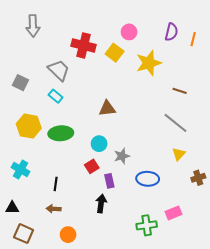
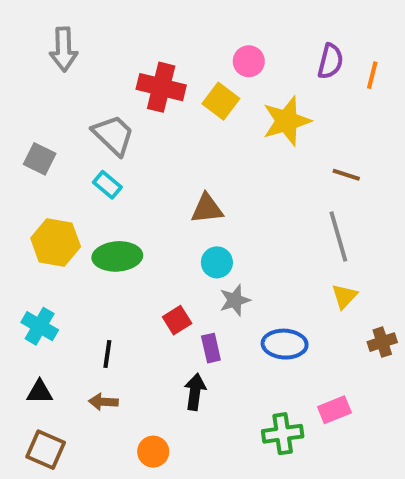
gray line: (176, 123) -> (338, 237), turned 35
cyan circle: (99, 144) -> (217, 262), moved
black triangle: (12, 208) -> (40, 392), moved
orange circle: (68, 235) -> (153, 452), moved

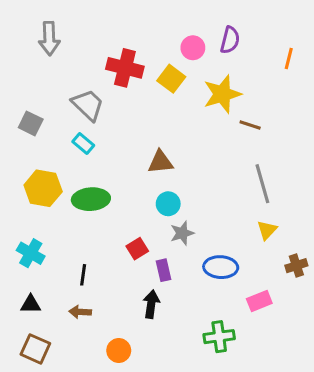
purple semicircle: (330, 61) -> (230, 40), moved
brown line: (346, 175) -> (250, 125), moved
pink rectangle: (334, 410) -> (259, 301), moved

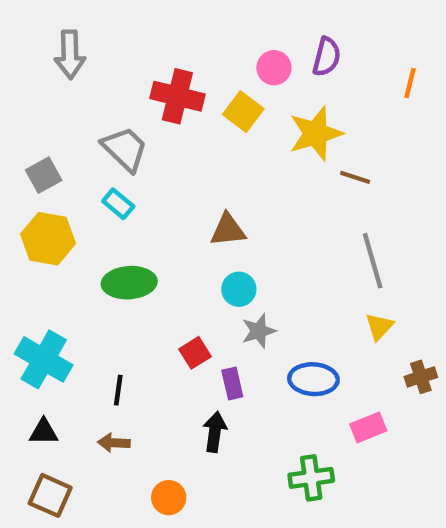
gray square: (31, 123) -> (44, 175), turned 35
yellow hexagon: (43, 188) -> (48, 239), moved
cyan cross: (31, 253) -> (44, 359), size x1.4

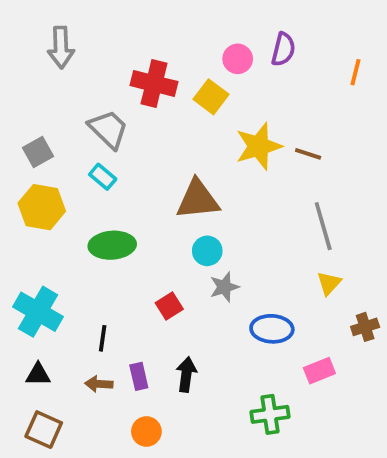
yellow star: (316, 133) -> (259, 146), moved
brown triangle: (228, 230) -> (198, 200), size x1.4
purple rectangle: (232, 384) -> (139, 376), moved

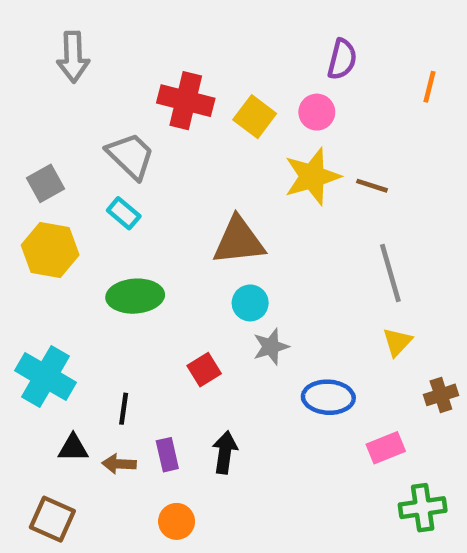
pink circle: (238, 59) -> (317, 112), moved
black triangle: (38, 374) -> (73, 448), moved
green cross: (270, 414) -> (423, 508), moved

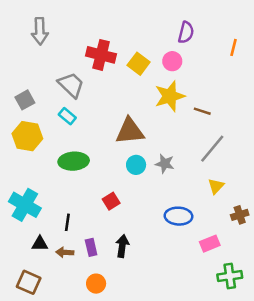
brown line: (372, 186) -> (202, 111), moved
gray line: (390, 273) -> (212, 149), turned 56
gray star: (271, 347) -> (165, 164), moved, turned 30

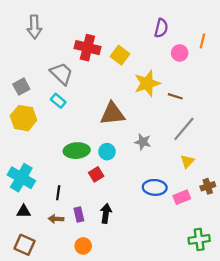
pink circle: (172, 61) -> (180, 53), moved
green ellipse: (74, 161) -> (77, 151), moved
cyan circle: (136, 165) -> (107, 152), moved
black triangle: (40, 244) -> (24, 211), moved
pink rectangle: (210, 244) -> (182, 197), moved

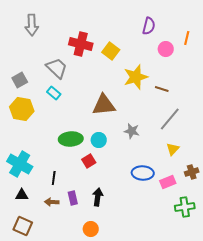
green cross: (199, 239) -> (185, 207), moved
orange circle: (83, 246) -> (91, 229), moved

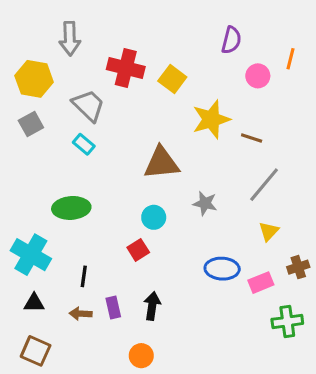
gray arrow: (32, 25) -> (70, 39), moved
yellow hexagon: (22, 109) -> (34, 79), moved
green ellipse: (71, 139) -> (71, 208), moved

